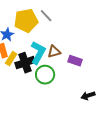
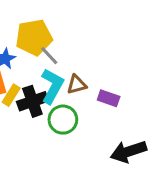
gray line: (46, 16) -> (49, 56), moved
black arrow: (88, 96) -> (128, 152), size x1.6

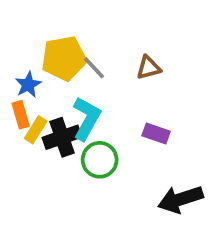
gray line: (49, 56) -> (94, 68), moved
brown triangle: (77, 85) -> (149, 68), moved

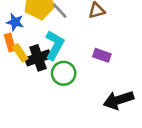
blue star: (28, 85) -> (15, 22), turned -30
yellow rectangle: (36, 130) -> (20, 53), turned -66

